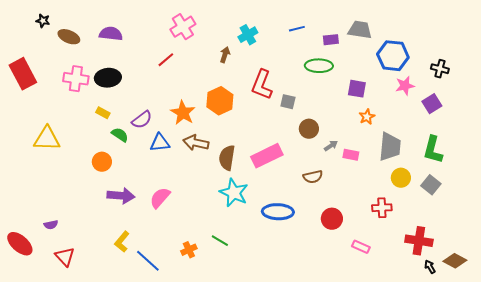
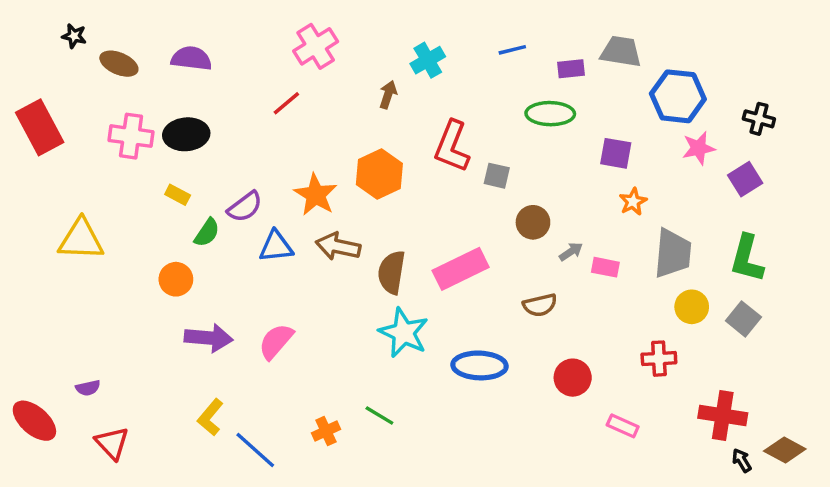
green semicircle: (120, 135) -> (207, 233), turned 90

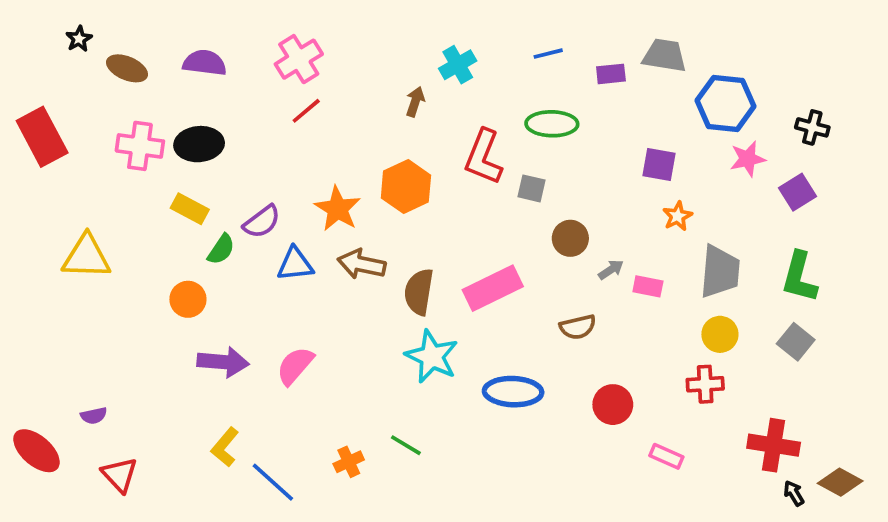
black star: (74, 36) -> (79, 39), turned 30
pink cross: (316, 46) -> (299, 59), moved
green ellipse: (550, 114) -> (552, 124), moved
yellow rectangle: (178, 195) -> (190, 209), size x1.4
yellow circle: (692, 307) -> (720, 334), moved

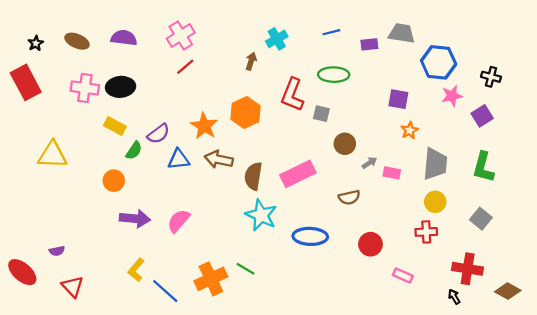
black star: (79, 39) -> (36, 43), moved
gray square: (796, 342) -> (481, 219), moved
orange cross: (349, 462) -> (211, 279), size x1.8
black arrow: (794, 493) -> (454, 297), moved

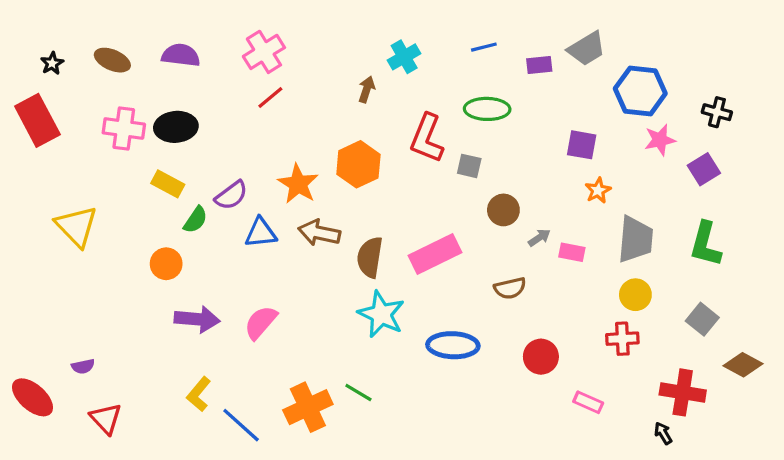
gray trapezoid: (402, 33) -> (587, 49), turned 140
yellow triangle: (52, 155) -> (77, 226), turned 44
brown diamond: (508, 291) -> (743, 365), moved

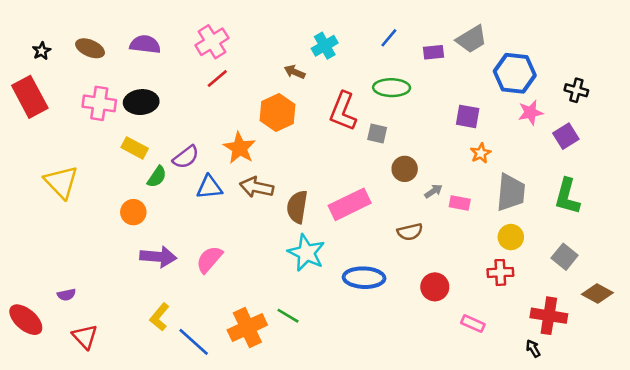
blue line: (484, 47) -> (389, 38), turned -36
brown arrow: (367, 89) -> (295, 72), turned -84
orange hexagon: (358, 164) -> (277, 113), moved

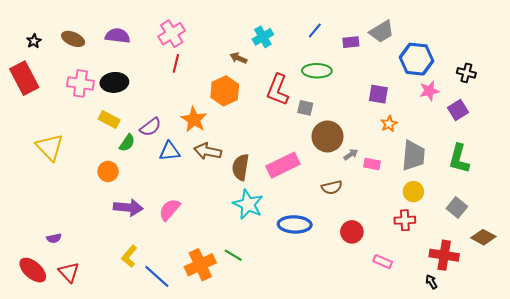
red line: (217, 78) -> (176, 63), turned -36
brown circle: (405, 169) -> (328, 136), size x1.5
red ellipse: (26, 320) -> (33, 270), moved

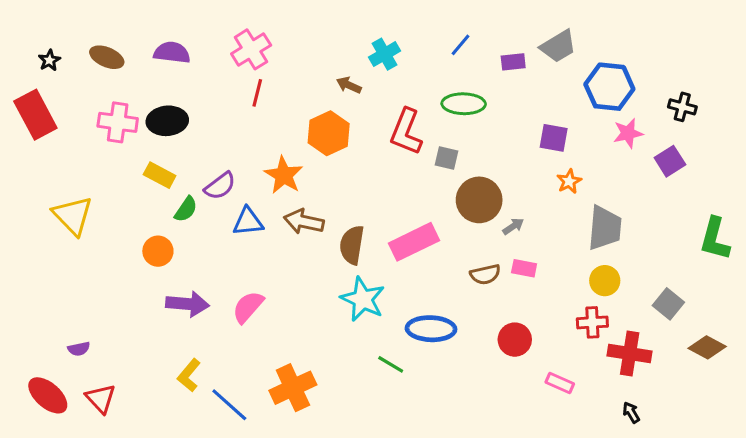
green L-shape: (459, 159) -> (715, 239), moved
pink rectangle: (372, 164) -> (524, 268), moved
green line: (233, 255) -> (391, 364), moved
red cross: (444, 255) -> (630, 354), moved

